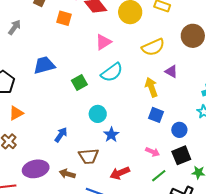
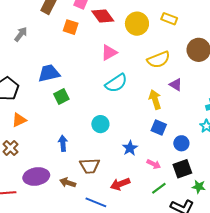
green square: (79, 83) -> (61, 96), moved
blue arrow: (61, 135) -> (63, 143), turned -42
blue star: (111, 135) -> (130, 148), moved

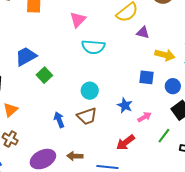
cyan semicircle: (116, 83) -> (93, 47), turned 55
purple triangle: (176, 85) -> (143, 33), moved
yellow arrow: (155, 99) -> (165, 55), moved, turned 138
pink arrow: (154, 164) -> (144, 117), moved, turned -40
brown trapezoid: (90, 166) -> (87, 116), moved

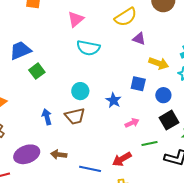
blue star: (125, 105) -> (114, 100), moved
green line: (164, 136) -> (150, 144), turned 35
red arrow: (126, 143) -> (122, 159), moved

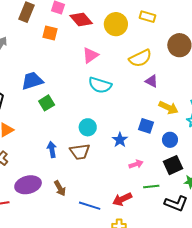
brown arrow: (59, 155) -> (60, 188), turned -133

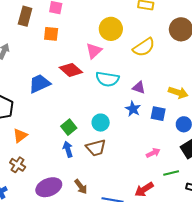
red diamond: (81, 19) -> (71, 70), moved
yellow circle: (116, 24) -> (111, 29), moved
purple triangle: (152, 81) -> (139, 88), moved
green square: (47, 103) -> (69, 127), moved
blue star: (120, 140) -> (133, 109), moved

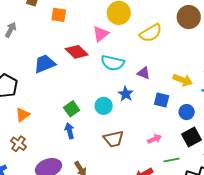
blue star: (133, 109) -> (126, 94), moved
brown trapezoid: (96, 148) -> (114, 139), moved

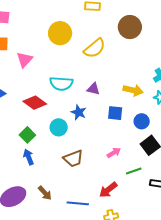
pink triangle: (101, 34) -> (24, 60), moved
red diamond: (77, 52) -> (35, 103), moved

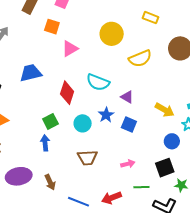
red diamond: (35, 103) -> (67, 93), turned 55
blue square: (115, 113) -> (129, 125), moved
blue circle: (142, 121) -> (172, 141), moved

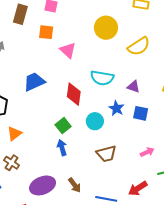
pink triangle: (70, 49) -> (68, 50), turned -36

